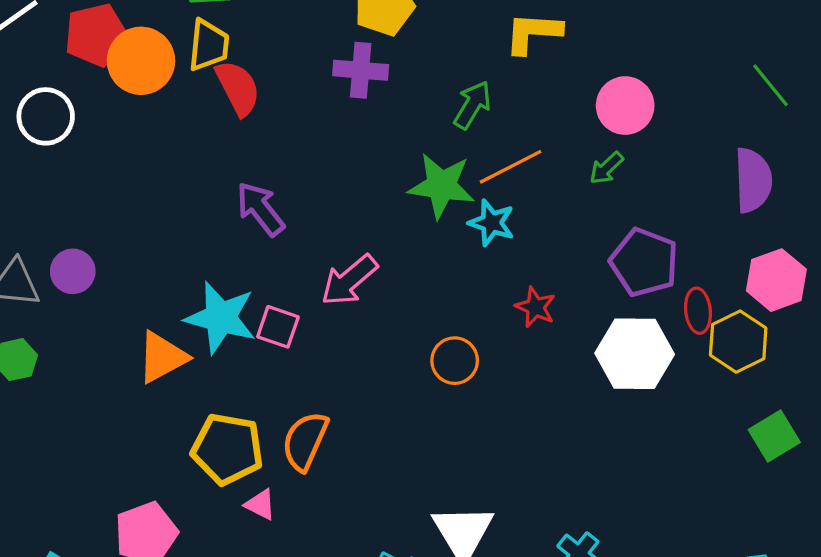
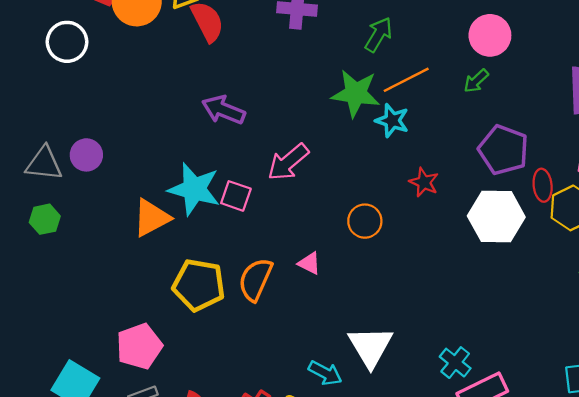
purple arrow: (260, 209) -> (223, 110), turned -30
pink triangle: (260, 505) -> (309, 263), moved

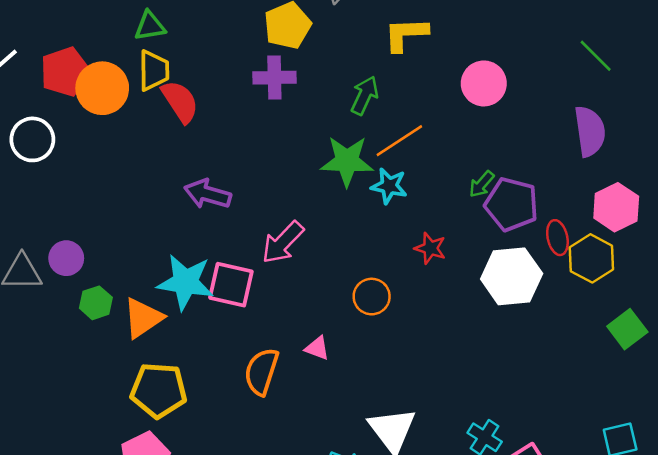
green arrow: (476, 81) -> (482, 184), moved
pink square: (236, 196) -> (231, 285), size x1.4
green hexagon: (45, 219) -> (96, 303), moved
yellow pentagon: (199, 285) -> (159, 390), moved

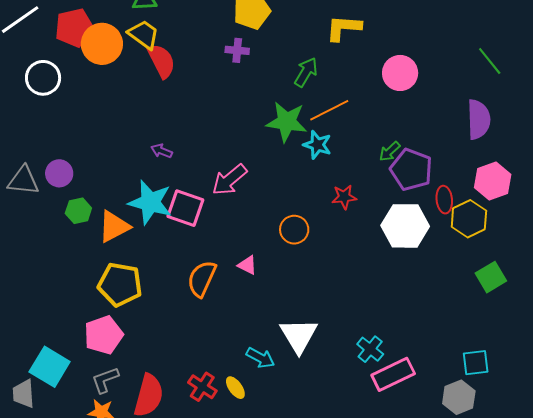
yellow trapezoid: (154, 71) -> (144, 34), turned -60
purple cross: (274, 78) -> (237, 50), size x0.7
purple arrow: (208, 194) -> (161, 151), moved, size x0.6
red star: (430, 248) -> (344, 197), turned -30

